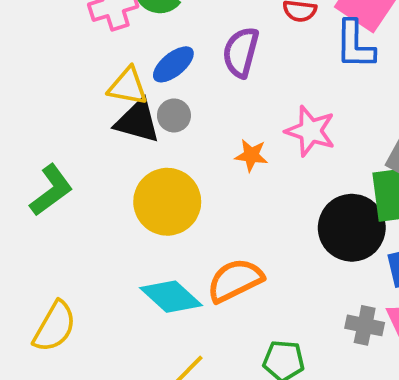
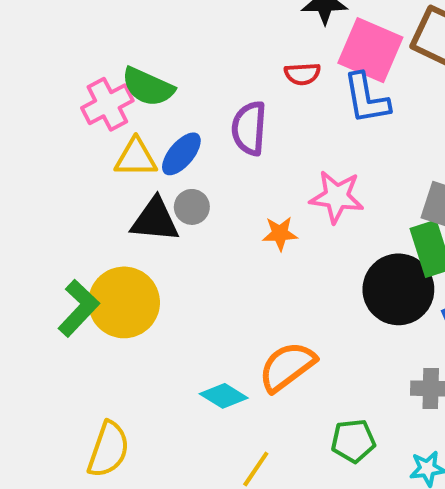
yellow triangle: (128, 86) -> (136, 158), moved
yellow circle: (167, 202) -> (124, 302), moved
cyan diamond: (171, 297) -> (224, 396), size x0.7

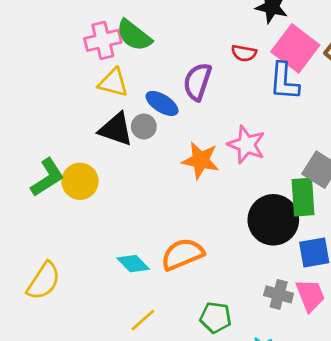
blue ellipse: (181, 154) -> (162, 103), moved, turned 68
orange star: (280, 233) -> (201, 160), size x1.5
yellow circle: (124, 302) -> (80, 181), size x0.7

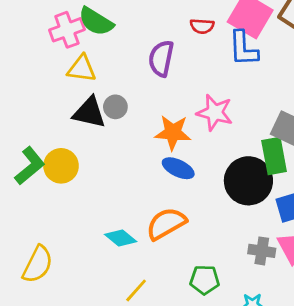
blue ellipse: (162, 103) -> (178, 168), moved

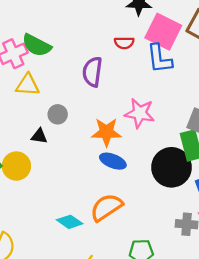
black triangle: (89, 113) -> (39, 136), moved, size x0.6

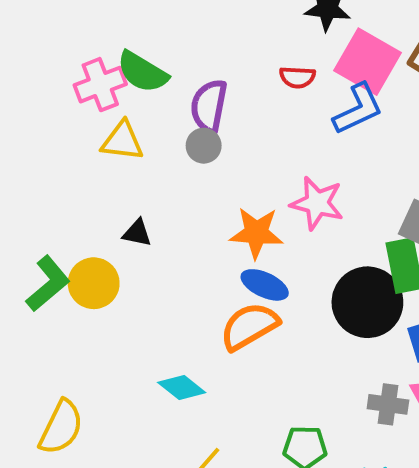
blue L-shape: (159, 59) -> (358, 109), turned -112
purple semicircle: (92, 72) -> (209, 106), moved
gray circle: (58, 114) -> (204, 146), moved
orange semicircle: (106, 207) -> (249, 326), moved

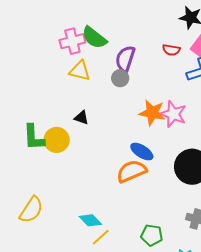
orange star: (256, 233) -> (152, 113), moved
green L-shape: (48, 284) -> (34, 137), turned 120
cyan diamond: (182, 388) -> (90, 220), moved

